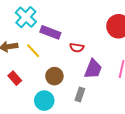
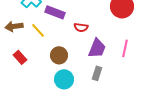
gray rectangle: (80, 94) -> (97, 73), moved
cyan circle: (44, 101) -> (64, 79), moved

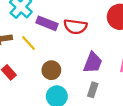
red semicircle: (81, 27) -> (75, 27), moved, size x1.5

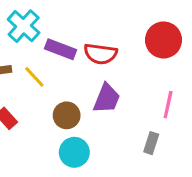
purple trapezoid: (93, 63) -> (107, 98), moved
gray rectangle: (93, 90) -> (151, 143), moved

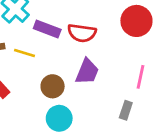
yellow line: (34, 77) -> (25, 53), turned -30

